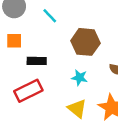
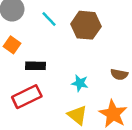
orange square: (14, 41) -> (12, 45), turned 35
brown hexagon: (85, 42) -> (86, 25), moved

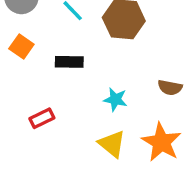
black rectangle: (35, 66) -> (69, 62), moved
red rectangle: (27, 97) -> (42, 118), size x0.6

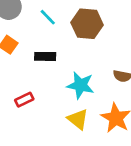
cyan star: (115, 99) -> (80, 85), size x1.5

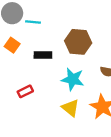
cyan line: (48, 17) -> (33, 22), moved, turned -40
brown hexagon: (87, 24) -> (78, 42), moved

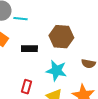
red rectangle: (25, 91) -> (26, 87), moved, turned -48

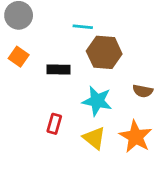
cyan line: (20, 19) -> (83, 27), moved

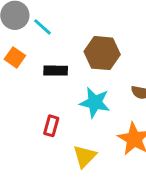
cyan line: (83, 27) -> (42, 27), moved, turned 36
yellow triangle: (94, 138) -> (85, 156), moved, turned 35

